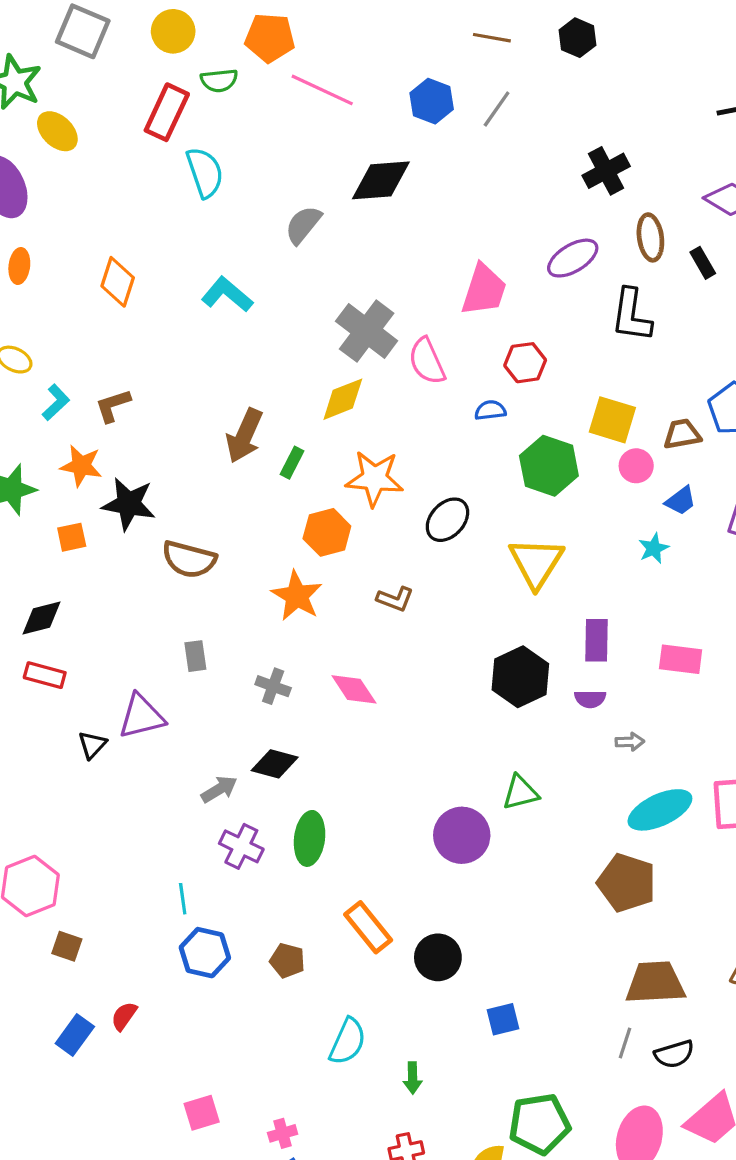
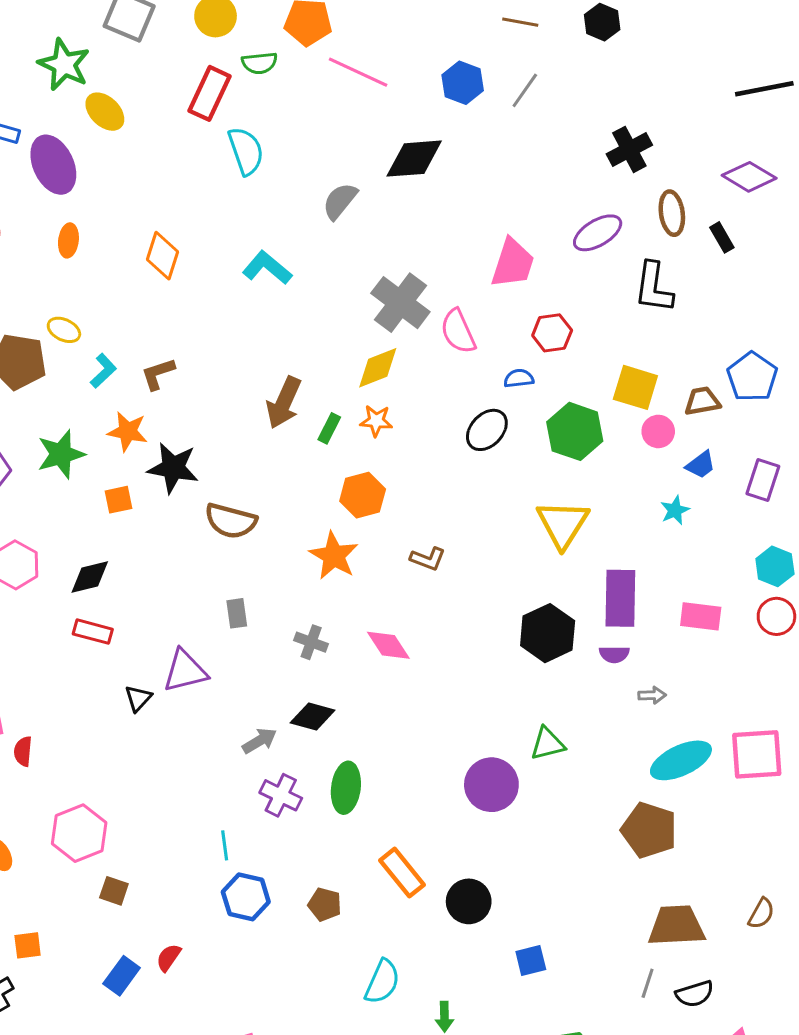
orange star: (375, 478) -> (376, 421), moved, size x0.6
black ellipse: (447, 520) -> (487, 430), moved
purple rectangle: (597, 640) -> (620, 598), size x1.4

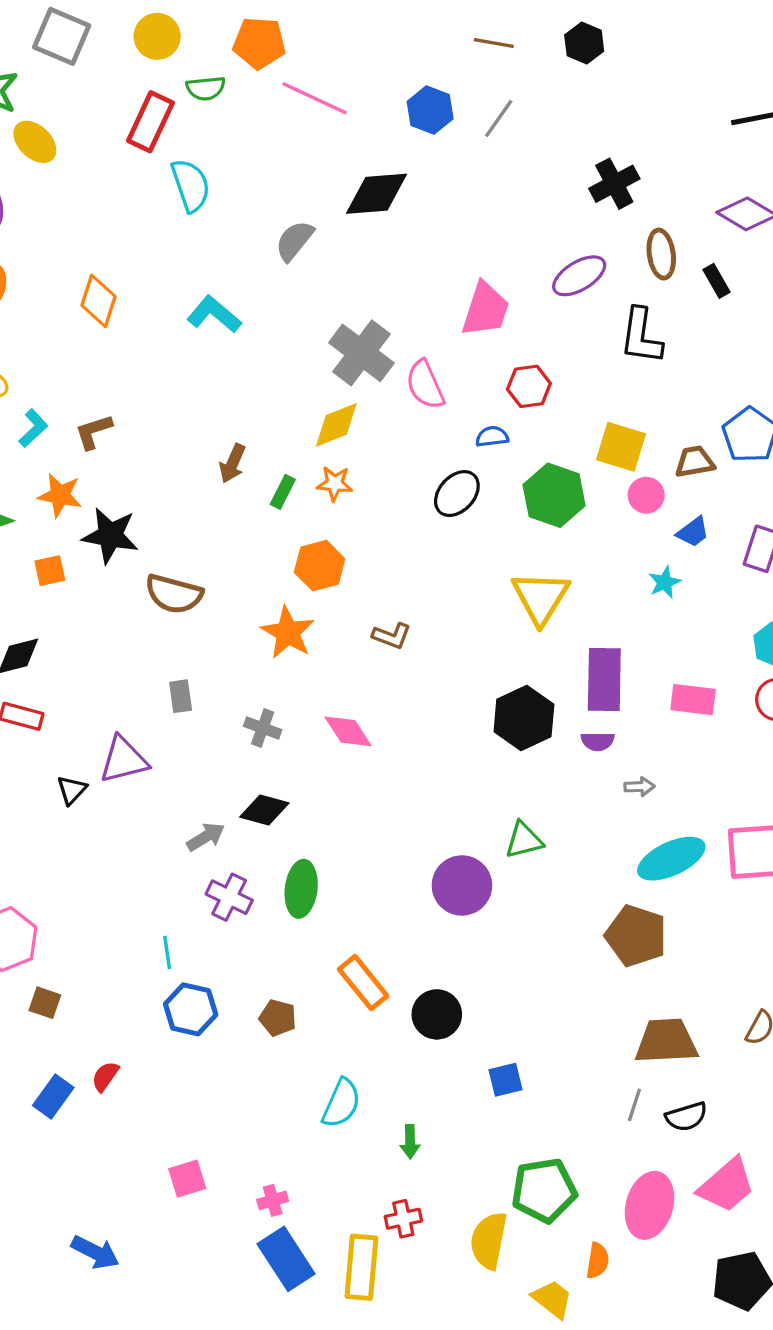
brown arrow: (284, 403) -> (232, 463), size x0.7

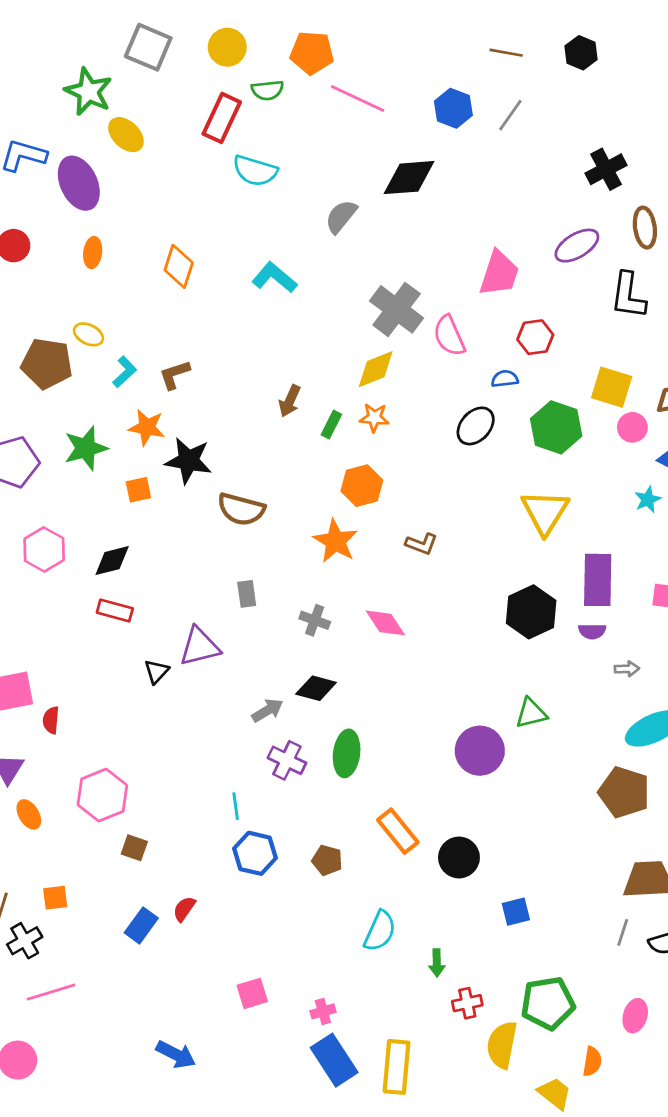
cyan semicircle: (191, 185) -> (255, 171), turned 126
pink ellipse: (650, 1205) -> (635, 1016), size x0.6
red cross: (403, 1219) -> (467, 1003), moved

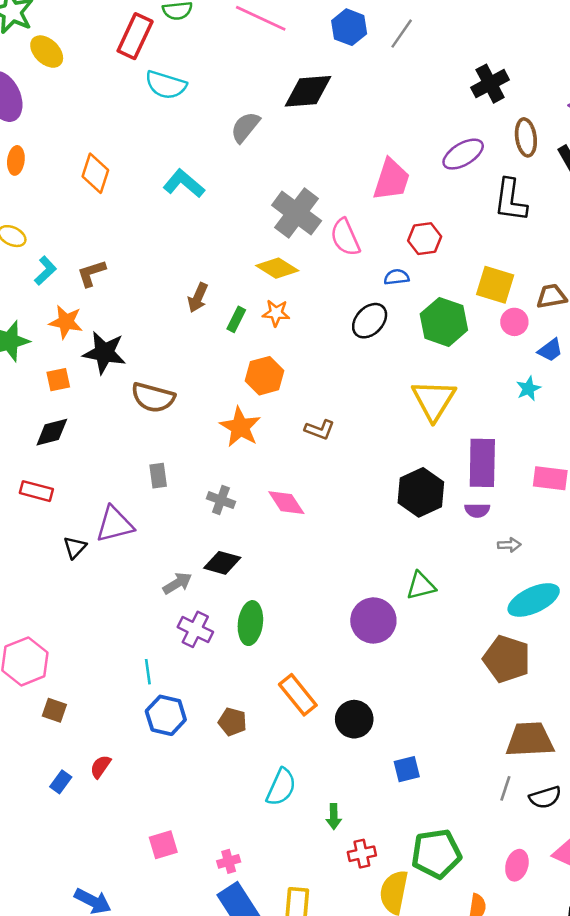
yellow diamond: (376, 369) -> (277, 268), turned 54
black diamond: (112, 561) -> (52, 432), moved
blue rectangle: (141, 925) -> (61, 782), size x0.7

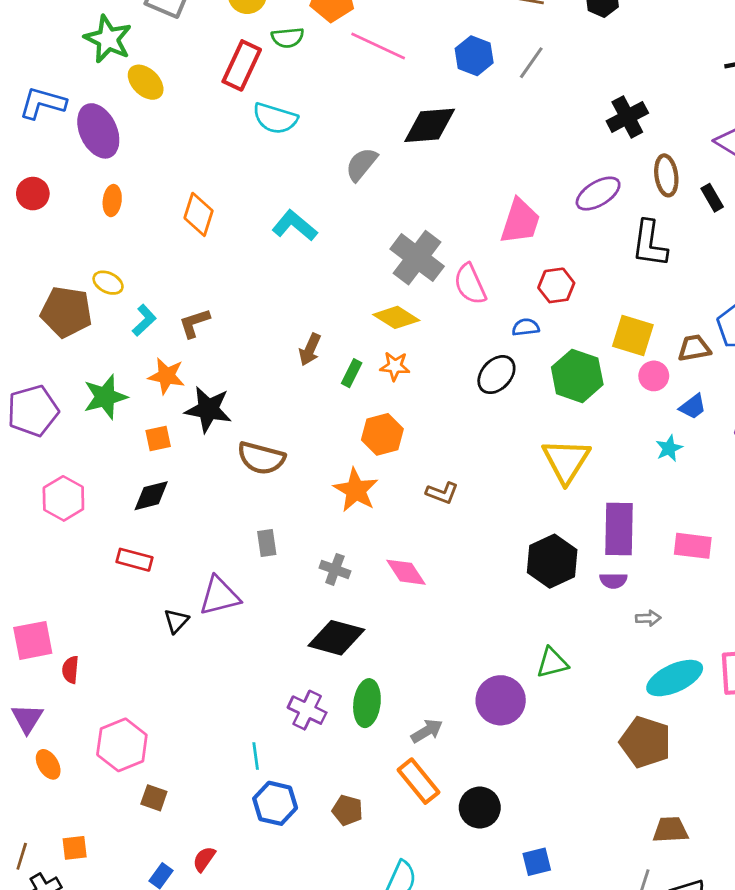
black diamond: (222, 563) -> (336, 638), size x1.4
gray arrow: (177, 583) -> (427, 731), moved
brown trapezoid: (530, 740) -> (670, 830), size x0.7

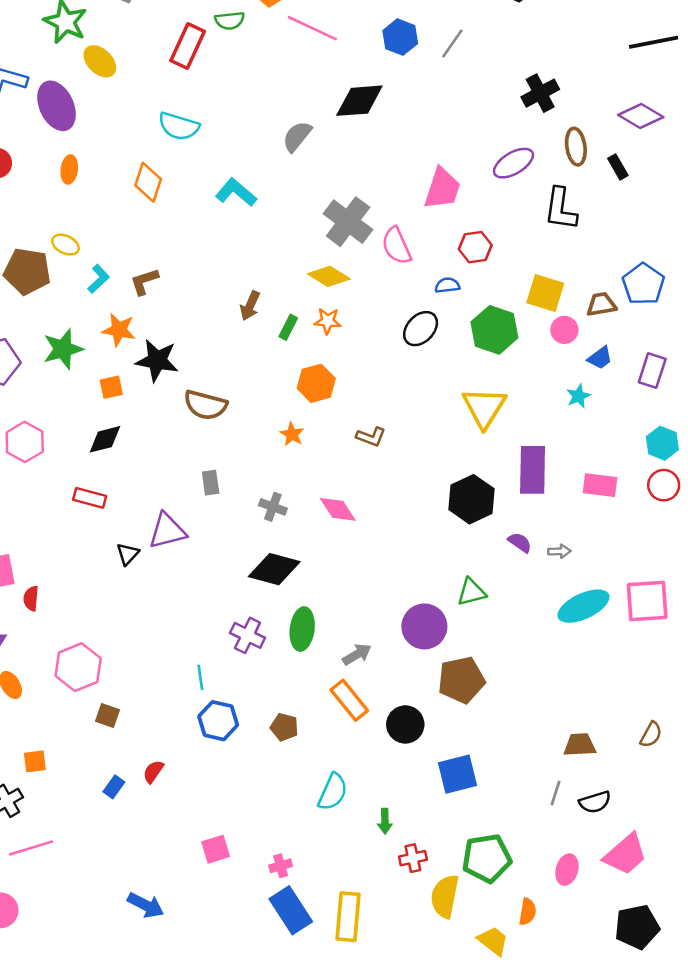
cyan semicircle: (275, 118) -> (179, 126), moved
orange star: (356, 490) -> (292, 434), size x0.6
purple semicircle: (613, 581) -> (520, 542), moved, turned -145
brown pentagon: (645, 742) -> (461, 680), moved, turned -30
blue square: (537, 862) -> (457, 774), size x1.5

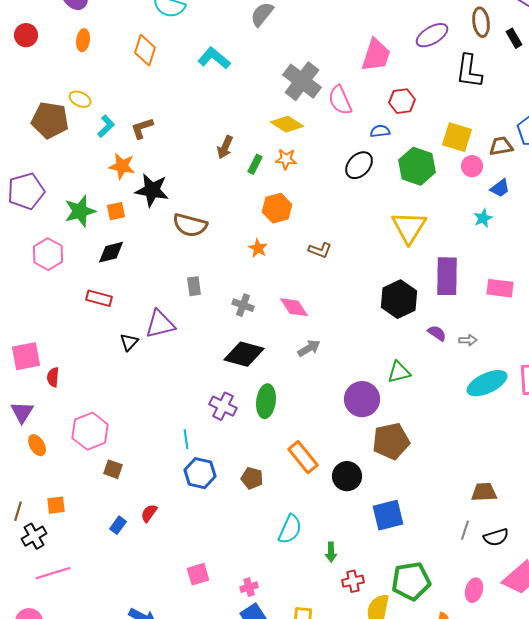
green star: (63, 349) -> (80, 211), moved
gray arrow: (357, 654) -> (309, 348), moved

